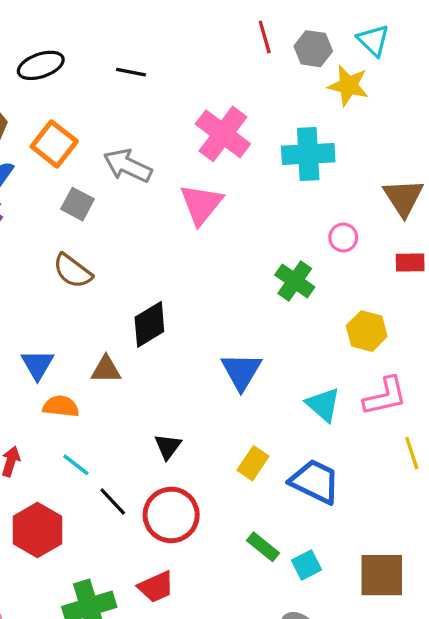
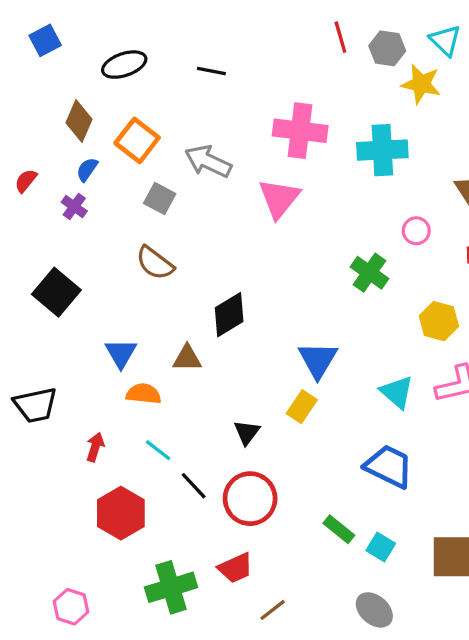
pink cross: (223, 134) -> (300, 131), turned -30
yellow rectangle: (253, 463) -> (302, 407), moved
cyan square: (306, 565) -> (381, 547), turned -32

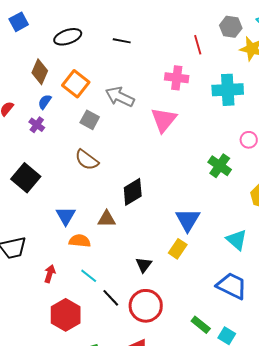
red line: (340, 37) -> (198, 45), moved
pink cross: (300, 131) -> (177, 78), size x0.7

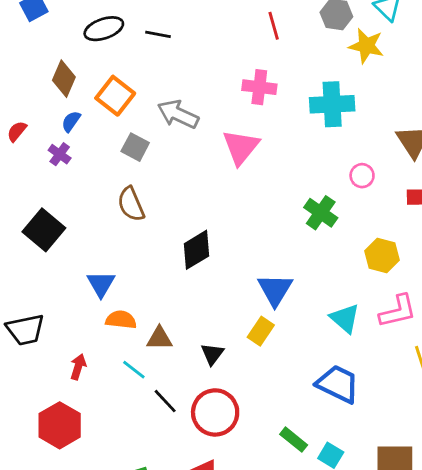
black line: (122, 41) -> (158, 34), moved
red line: (198, 45) -> (274, 26), moved
brown semicircle: (87, 160) -> (131, 204), turned 30
brown triangle: (107, 219) -> (159, 338), moved
red hexagon: (66, 315) -> (60, 425), moved

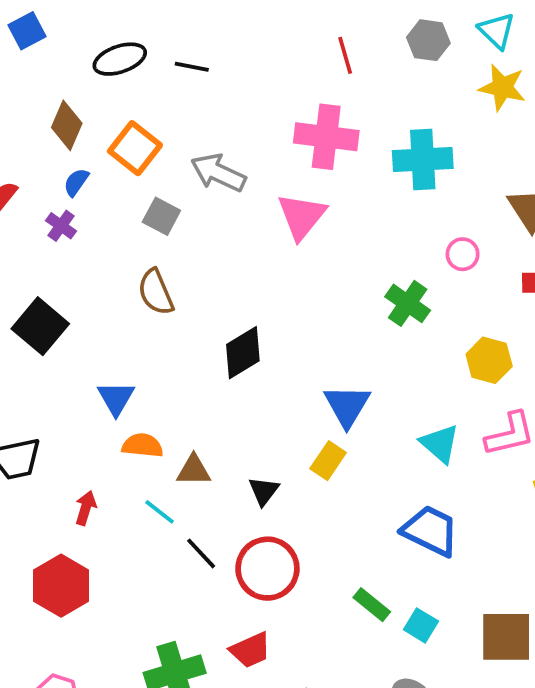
yellow star: (366, 46) -> (502, 88), moved
pink cross: (259, 87) -> (326, 137), size x1.4

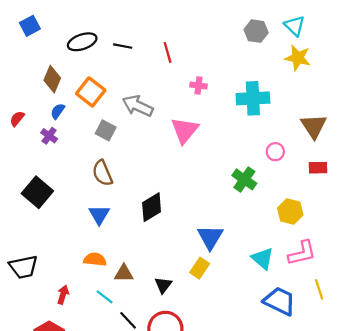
red line: (345, 55) -> (168, 52), moved
pink cross: (326, 137) -> (198, 86), size x0.5
blue triangle: (116, 398) -> (99, 215), moved
blue trapezoid: (430, 531) -> (280, 301), moved

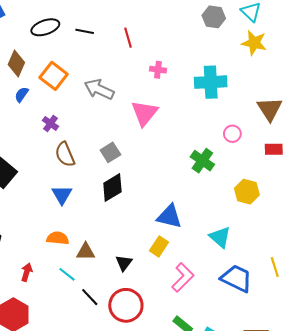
gray square: (106, 130) -> (110, 152), moved, turned 30
purple cross: (49, 136) -> (50, 123), moved
blue triangle: (210, 237) -> (169, 216), turned -48
pink L-shape: (302, 253) -> (183, 277), moved, turned -32

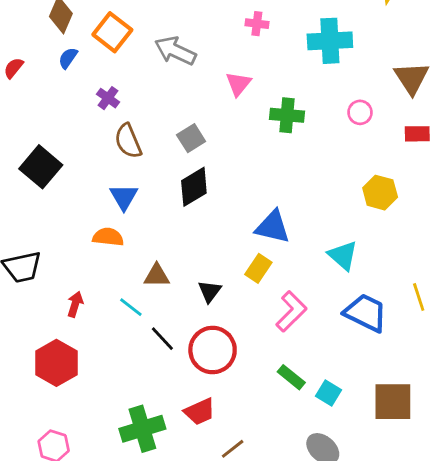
pink triangle: (145, 113) -> (238, 84), size x0.7
green cross: (202, 161) -> (287, 115), moved, turned -30
orange semicircle: (58, 238) -> (108, 237), moved

